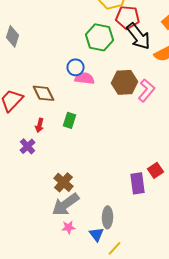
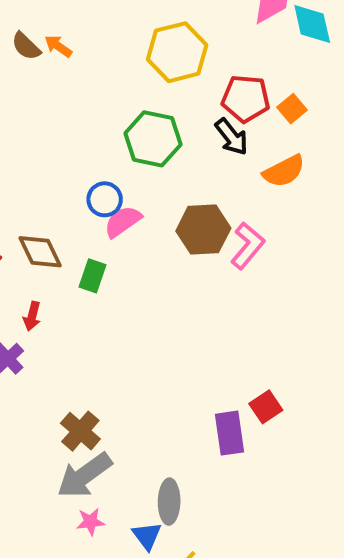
red pentagon: (128, 17) -> (246, 99), moved
black arrow: (138, 36) -> (232, 137), size x0.7
pink semicircle: (84, 78) -> (123, 221), turned -42
green rectangle: (70, 120) -> (93, 276), moved

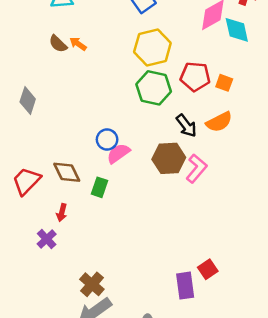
orange square: (292, 109) -> (224, 83), turned -30
black arrow: (232, 137) -> (186, 126), moved
green hexagon: (153, 139) -> (154, 88), moved

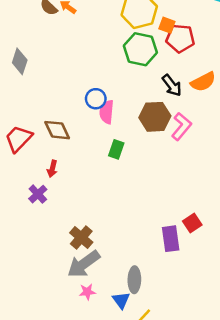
orange square: (224, 83) -> (167, 25), moved
pink semicircle: (118, 153) -> (107, 112), turned -50
green rectangle: (99, 187) -> (116, 149), moved

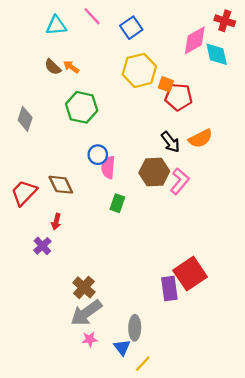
green hexagon: (140, 49) -> (82, 107), moved
red square: (192, 223) -> (190, 274), size x1.8

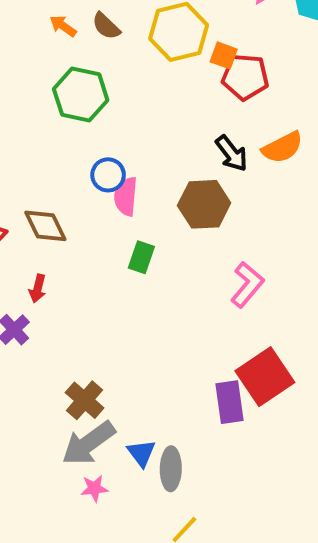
brown semicircle: (53, 67) -> (106, 26), moved
pink L-shape: (180, 181) -> (247, 285), moved
blue triangle: (122, 347) -> (141, 453), moved

